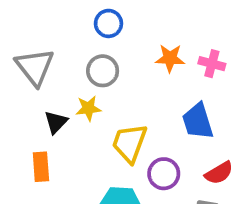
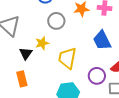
gray circle: (103, 71) -> (56, 21), moved
purple circle: (164, 174) -> (97, 76), moved

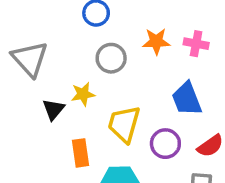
purple circle: (97, 76) -> (165, 144), moved
orange rectangle: (22, 79) -> (81, 153), moved

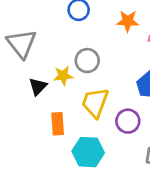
orange star: (156, 41) -> (128, 21), moved
gray circle: (111, 58) -> (87, 61), moved

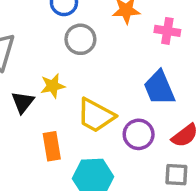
gray circle: (87, 61) -> (80, 39), moved
yellow trapezoid: (95, 103) -> (96, 115), turned -76

